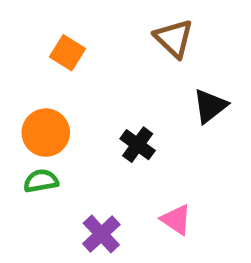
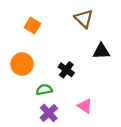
black triangle: (210, 106) -> (101, 51), turned 36
green semicircle: (41, 181) -> (44, 90), moved

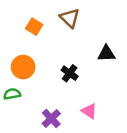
brown triangle: (84, 19) -> (70, 18), moved
green semicircle: (44, 90) -> (12, 94), moved

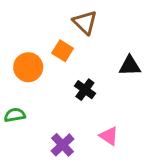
orange square: (34, 27) -> (63, 51), moved
orange circle: (23, 67) -> (28, 67), moved

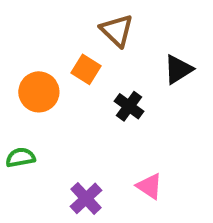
black triangle: (130, 66) -> (178, 69), moved, turned -30
black cross: (85, 90) -> (129, 106), moved

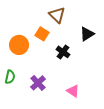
green semicircle: (20, 157) -> (10, 77), turned 112
purple cross: (86, 198) -> (38, 83), moved

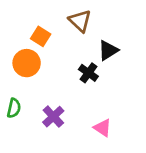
orange square: (42, 34) -> (41, 36), moved
black triangle: (87, 34) -> (108, 50), moved

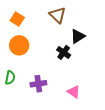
orange square: (41, 36) -> (17, 19), moved
purple cross: (53, 117) -> (38, 84), turned 35

